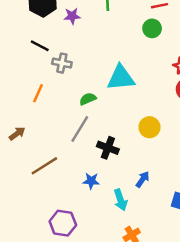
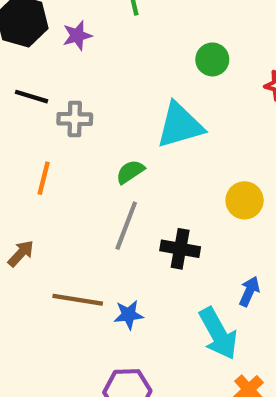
green circle: (152, 28) -> (212, 59), moved
brown line: (44, 166) -> (78, 300), turned 52
blue star: (91, 181) -> (129, 315), moved
cyan arrow: (120, 200) -> (218, 334), size x1.4

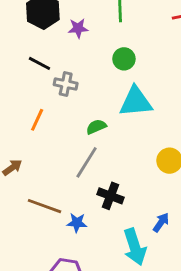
green circle: (212, 59) -> (124, 59), moved
black cross: (180, 249) -> (111, 196), moved

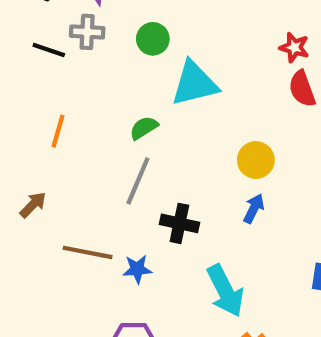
green circle: (124, 59) -> (153, 39), moved
gray cross: (66, 84) -> (87, 32), moved
blue arrow: (161, 222) -> (254, 208), moved

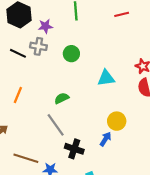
cyan triangle: (195, 83) -> (106, 78), moved, size x0.7
gray line: (138, 181) -> (56, 125), turned -65
blue arrow: (254, 208) -> (106, 139), moved

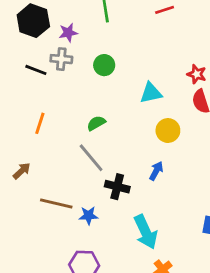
yellow circle: (117, 121) -> (168, 131), moved

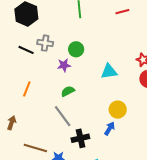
purple star: (68, 33) -> (64, 65), moved
yellow circle: (168, 131) -> (118, 110), moved
brown arrow: (22, 171) -> (12, 123), turned -32
black cross: (117, 187) -> (80, 138), turned -30

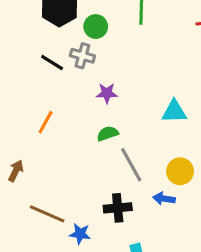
green circle: (76, 49) -> (96, 27), moved
gray line: (63, 116) -> (131, 165), moved
blue arrow: (110, 129) -> (164, 199), turned -120

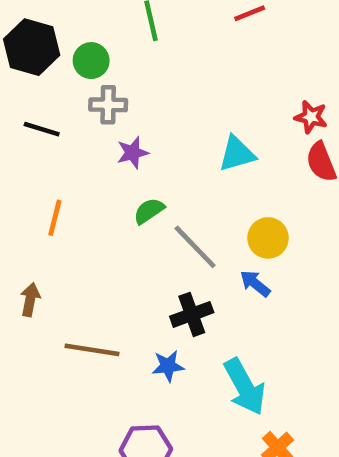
gray cross: (82, 56) -> (108, 105), moved
blue arrow: (164, 199) -> (255, 284), turned 45
blue star: (80, 234) -> (168, 366), moved

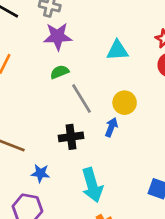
purple star: (133, 153) -> (58, 36), size x1.5
blue arrow: (255, 284) -> (111, 127), turned 60
blue star: (168, 366) -> (40, 173), moved

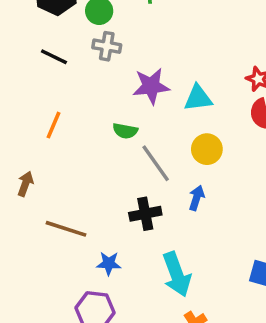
purple star: (58, 36) -> (151, 86), moved
green semicircle: (60, 72) -> (125, 131), turned -144
yellow circle: (125, 103) -> (207, 149), moved

